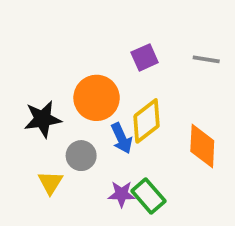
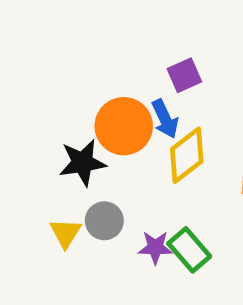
black star: (43, 119) -> (82, 163), moved
blue arrow: (122, 138) -> (165, 119), moved
gray circle: (81, 156) -> (104, 221), moved

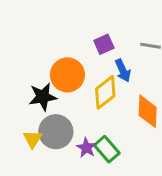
blue arrow: (165, 119) -> (123, 71), moved
gray circle: (104, 221) -> (56, 132), size x1.5
purple star: (155, 247) -> (86, 148), turned 30

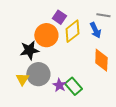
purple square: (104, 44) -> (59, 17), moved, turned -32
blue arrow: (123, 71) -> (95, 30), moved
yellow diamond: (105, 92) -> (72, 31), moved

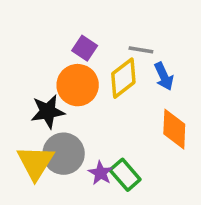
gray line: (103, 15) -> (141, 50), moved
purple square: (59, 17) -> (85, 48), moved
yellow triangle: (22, 79) -> (35, 162), size x1.6

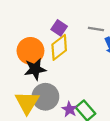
yellow diamond: (123, 78) -> (59, 47), moved
orange circle: (78, 85) -> (30, 51), moved

